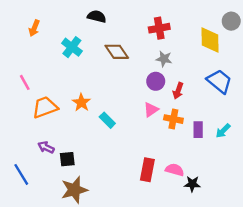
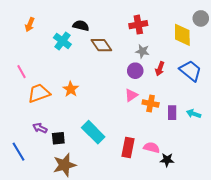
black semicircle: (97, 16) -> (81, 26), moved
red arrow: (178, 91) -> (160, 69), moved
cyan rectangle: (107, 120) -> (93, 132), moved, size x1.6
cyan arrow: (223, 131) -> (194, 114), turned 64

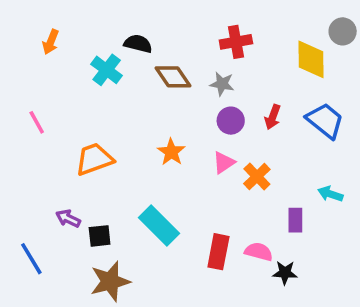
gray star: (142, 51) -> (222, 84), moved
orange star: (71, 89) -> (171, 152), moved
orange trapezoid: (39, 93) -> (94, 159), moved
orange cross: (151, 103) -> (257, 177), turned 35
purple rectangle: (172, 113) -> (295, 220), moved

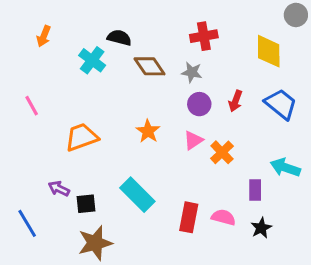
gray circle: (343, 31) -> (296, 15), moved
cyan arrow: (330, 194) -> (285, 167), size x1.4
black star: (285, 273) -> (261, 228), moved, turned -30

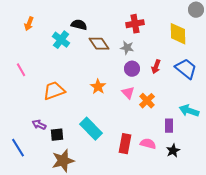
pink triangle: (193, 140) -> (128, 93), turned -40

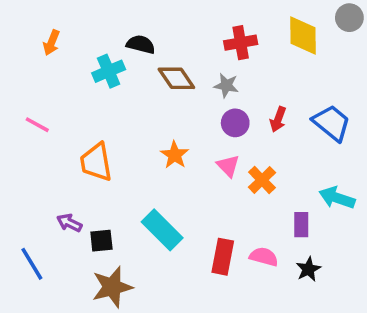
yellow diamond: (178, 34) -> (303, 35), moved
cyan cross: (61, 40) -> (109, 71), turned 30
pink line: (21, 70) -> (37, 125), turned -32
orange trapezoid: (54, 91) -> (96, 162), turned -80

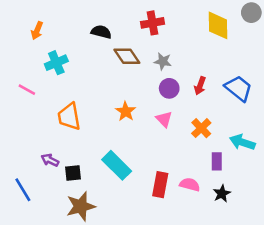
red cross: (241, 43) -> (153, 23), moved
cyan cross: (109, 71) -> (56, 63), moved
orange cross: (262, 180) -> (201, 128), moved

